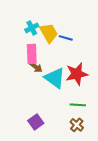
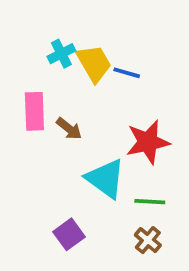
pink rectangle: (32, 54) -> (34, 111), moved
cyan triangle: (55, 78) -> (106, 179), moved

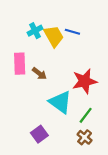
blue line: (127, 73) -> (72, 32), moved
green line: (150, 202) -> (86, 115), turned -56

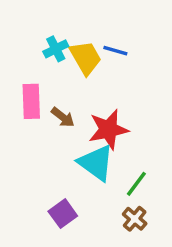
red star: (85, 81) -> (108, 129), moved

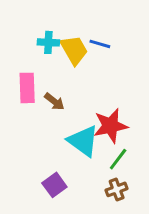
cyan cross: (56, 49) -> (48, 42), turned 30
red star: (108, 129) -> (110, 126), moved
brown cross: (135, 219) -> (117, 189), turned 30

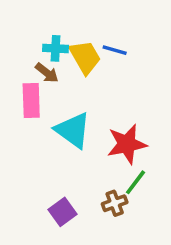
brown arrow: (54, 102) -> (47, 73), moved
cyan triangle: (83, 141) -> (73, 130), moved
brown cross: (117, 189) -> (115, 203), moved

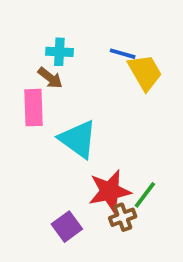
yellow trapezoid: (85, 57) -> (145, 72), moved
red star: (127, 144) -> (110, 191), moved

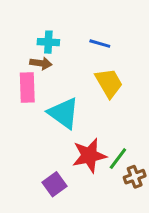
yellow trapezoid: (145, 72) -> (109, 83), moved
brown arrow: (50, 78) -> (41, 63), turned -30
brown cross: (123, 217) -> (135, 177), moved

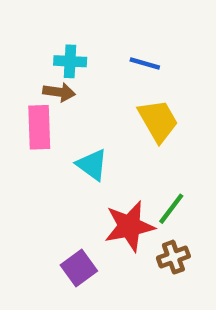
cyan triangle: (64, 113) -> (92, 165), size x0.7
green line: (118, 159) -> (171, 209), moved
brown cross: (135, 177) -> (173, 257), moved

